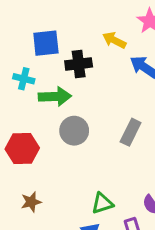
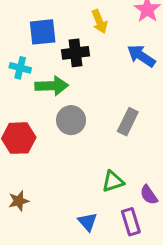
yellow arrow: (114, 40) -> (99, 21), moved, turned -140
brown star: (31, 202) -> (19, 201), moved
green triangle: (102, 203) -> (113, 181), moved

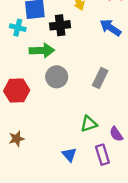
cyan cross: (20, 68) -> (18, 28), moved

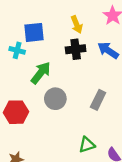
black cross: (60, 25) -> (76, 49), moved
green arrow: (42, 51) -> (41, 73), turned -50

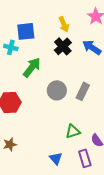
black cross: (76, 49) -> (63, 46), turned -36
gray circle: (55, 99) -> (57, 90), moved

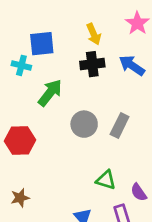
black cross: (63, 46) -> (92, 64), turned 36
green triangle: (73, 131) -> (106, 180), turned 35

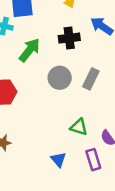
black cross: (92, 64) -> (69, 38), moved

